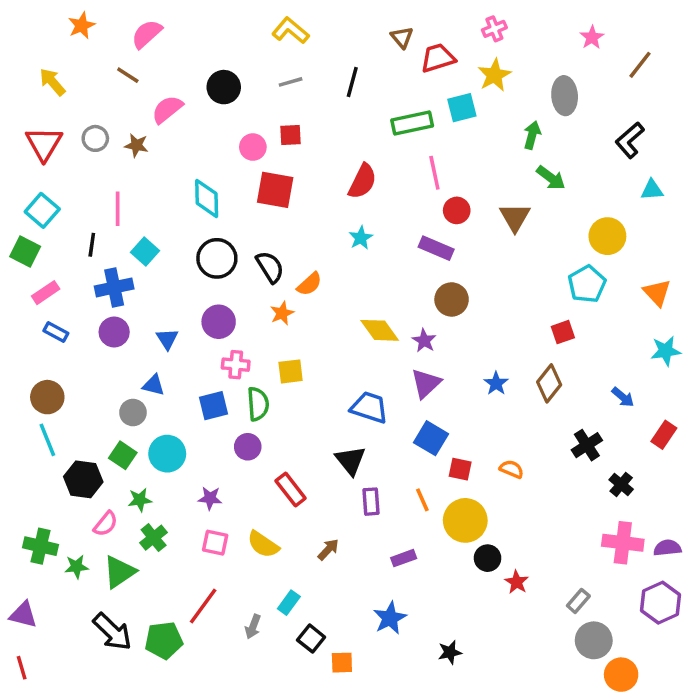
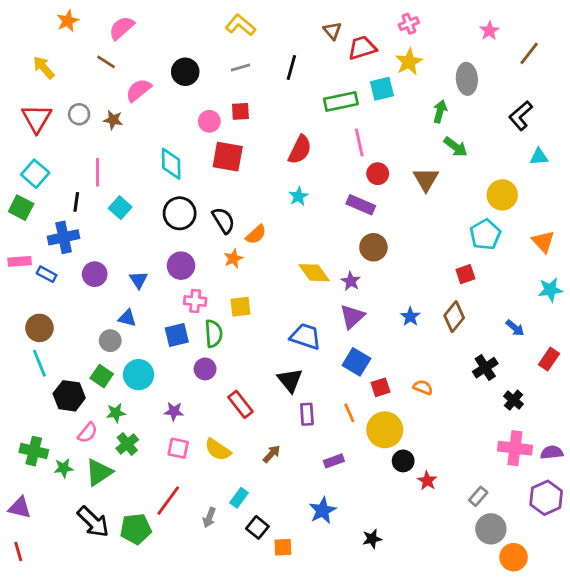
blue cross: (114, 287) -> (64, 237), moved
pink rectangle: (46, 293) -> (20, 261), moved, turned 30
red square: (460, 469) -> (381, 387), turned -30

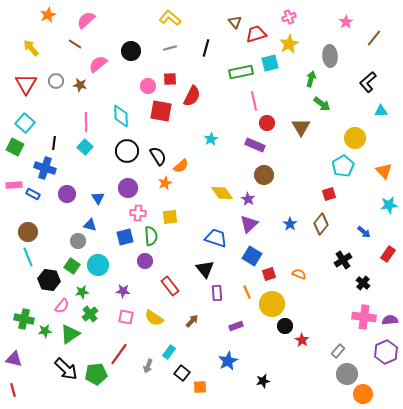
red semicircle: (300, 150) -> (192, 96), moved
pink line: (97, 172) -> (86, 122), moved
blue cross: (64, 237) -> (45, 168), turned 30

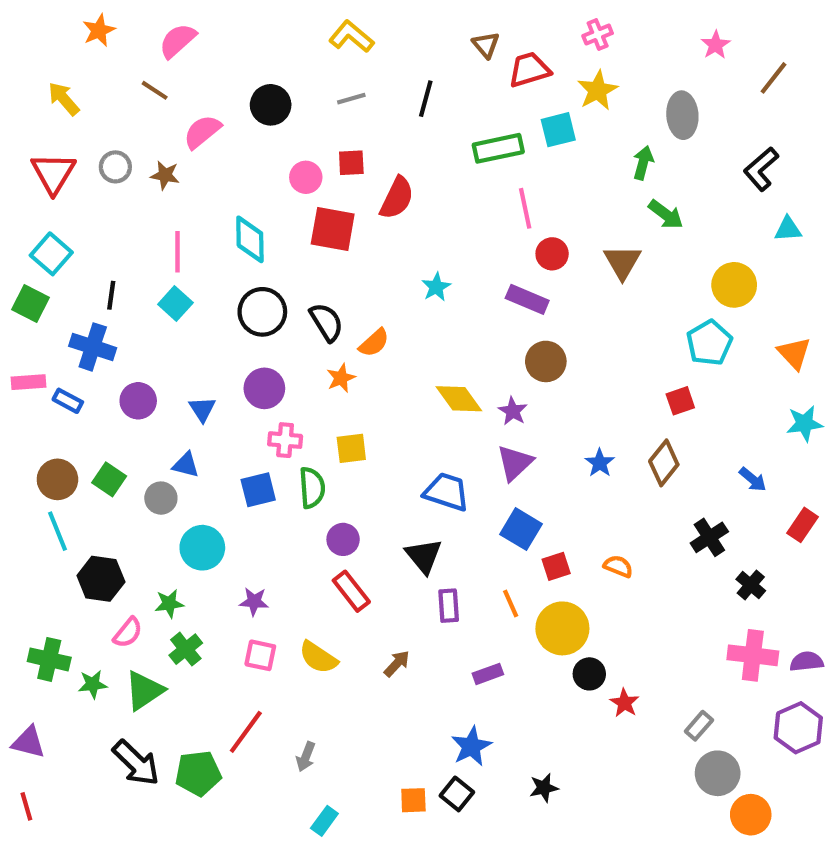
purple circle: (145, 261) -> (343, 539), moved
green square: (72, 266) -> (109, 479), moved
cyan rectangle: (169, 352) -> (324, 821), moved
black square: (182, 373) -> (457, 794), moved

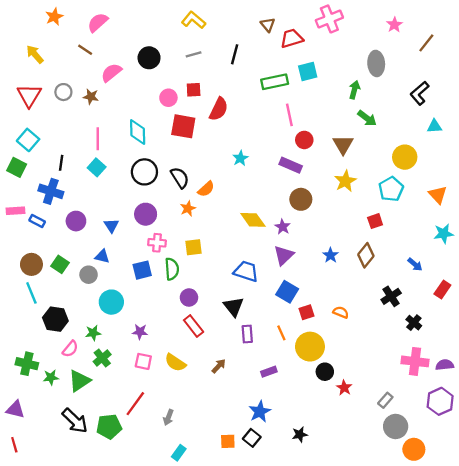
pink cross: (598, 34) -> (329, 19), size x1.6
yellow star: (598, 90) -> (345, 181), moved

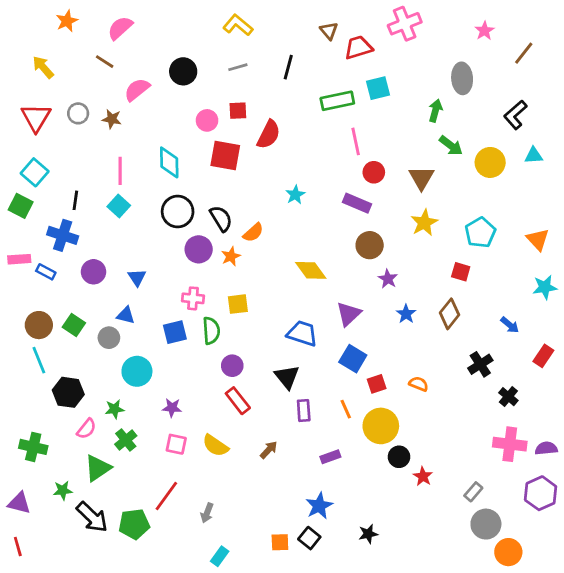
yellow circle: (405, 157) -> (490, 162), moved
purple circle: (146, 214) -> (199, 249), moved
red square: (375, 221) -> (461, 272), turned 35
purple star: (283, 227) -> (388, 279), moved
green star: (51, 377) -> (63, 490), moved

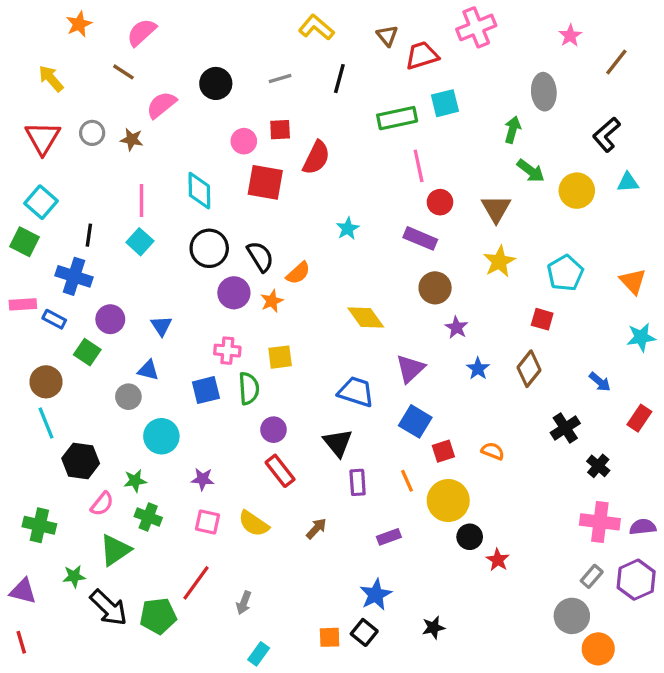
yellow L-shape: (238, 25) -> (316, 27), moved
green square: (74, 325) -> (87, 352), moved
green cross: (126, 440) -> (148, 517), turned -30
gray rectangle: (473, 492) -> (592, 576), moved

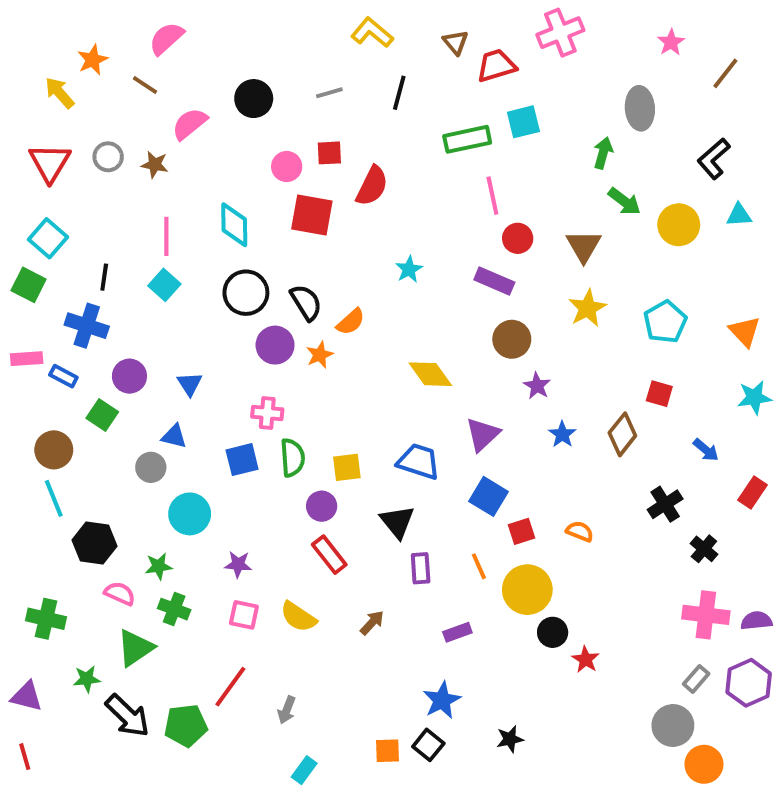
orange star: (79, 24) -> (93, 60), moved
red square: (542, 319) -> (659, 394), moved
yellow square: (280, 357) -> (347, 467), moved
pink semicircle: (102, 504) -> (120, 594), turned -105

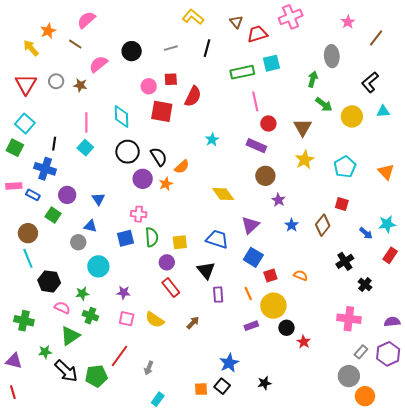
cyan star: (754, 397) -> (387, 224), moved
pink cross: (706, 615) -> (349, 319), moved
purple rectangle: (457, 632) -> (251, 326), moved

